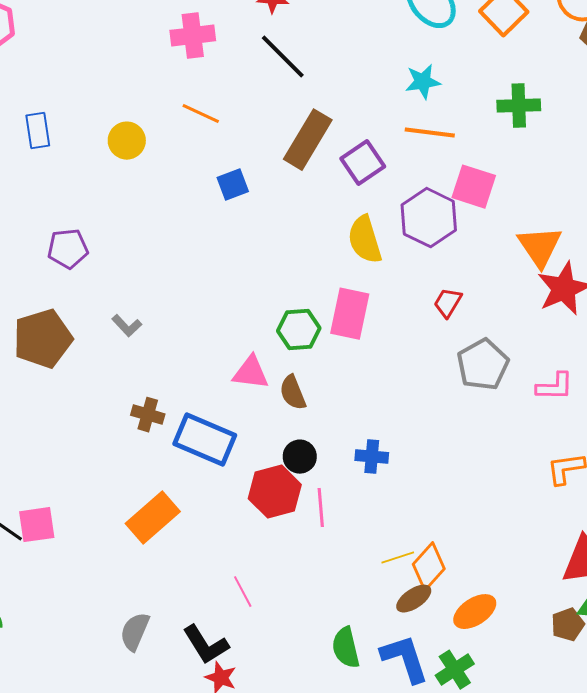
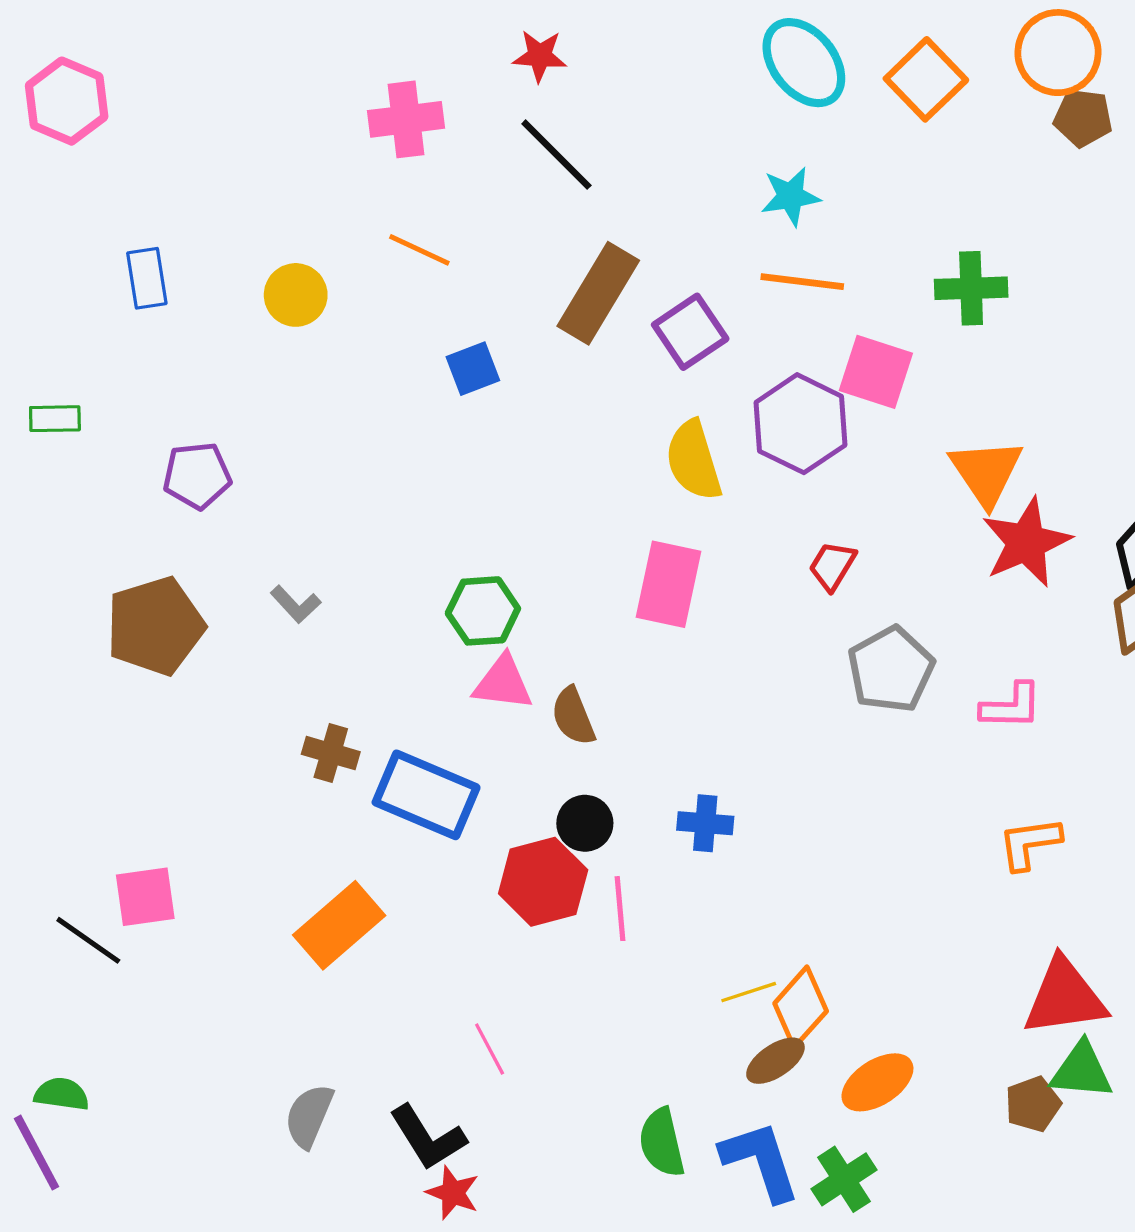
green cross: (519, 106) -> (971, 288), moved
green hexagon: (299, 330) -> (483, 611), moved
pink square: (37, 525) -> (145, 897), moved

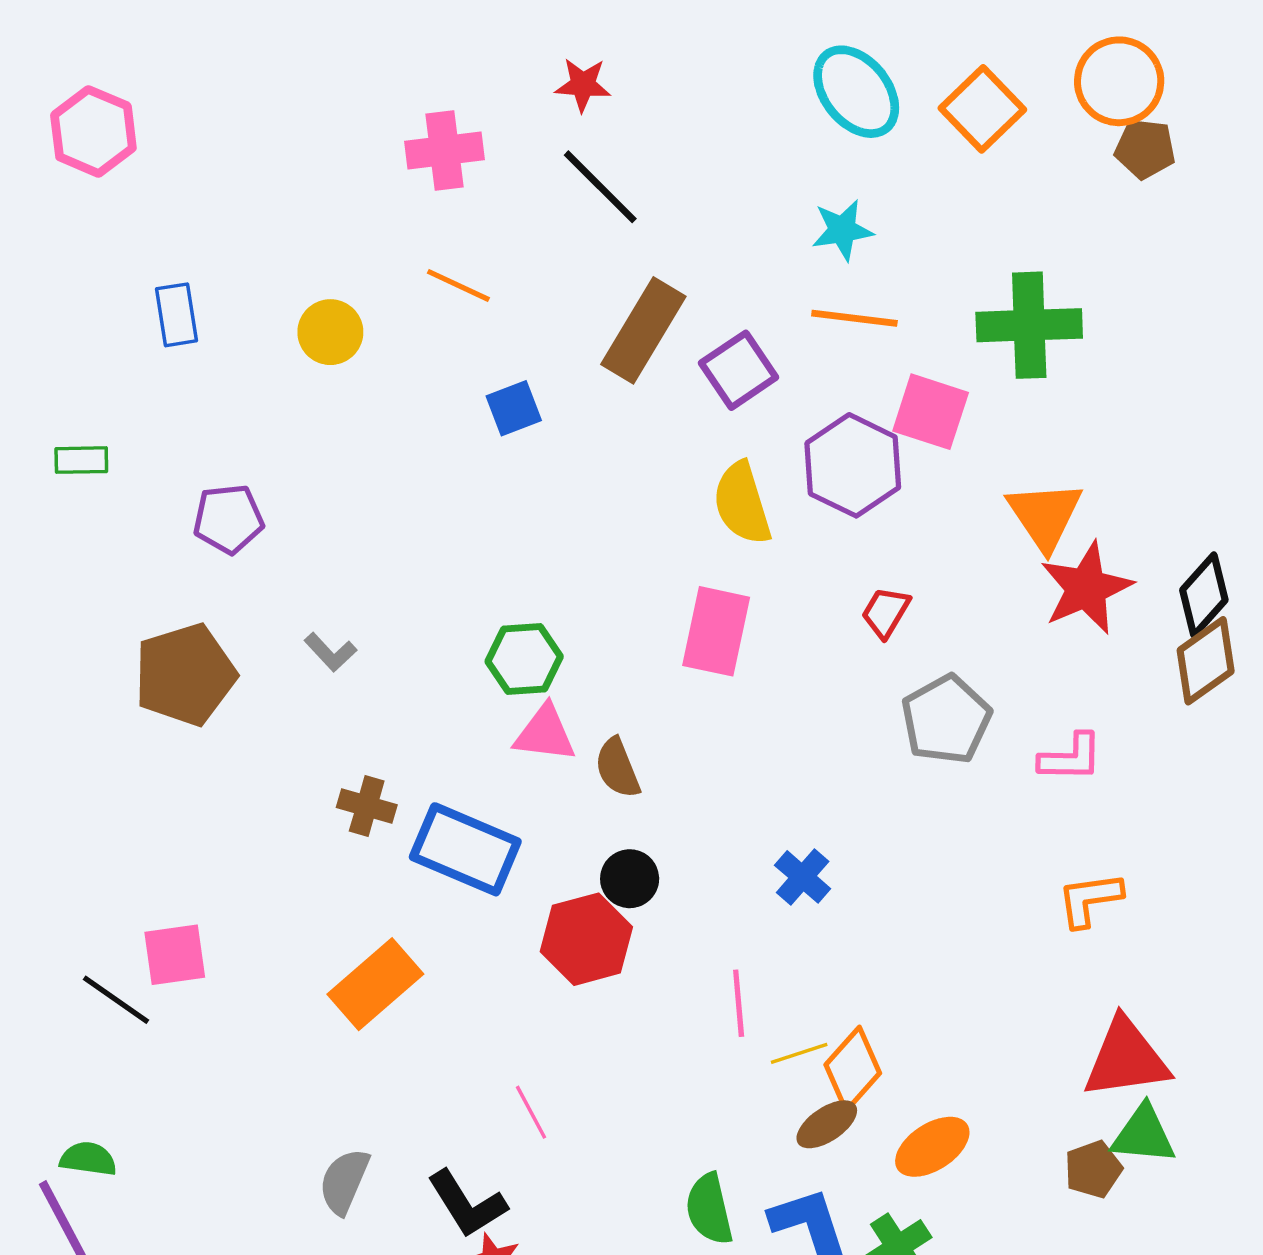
green cross: (971, 288) -> (1029, 325), size x1.4
blue cross: (705, 823) -> (803, 877), moved, turned 36
pink line: (620, 909) -> (739, 1003), moved

